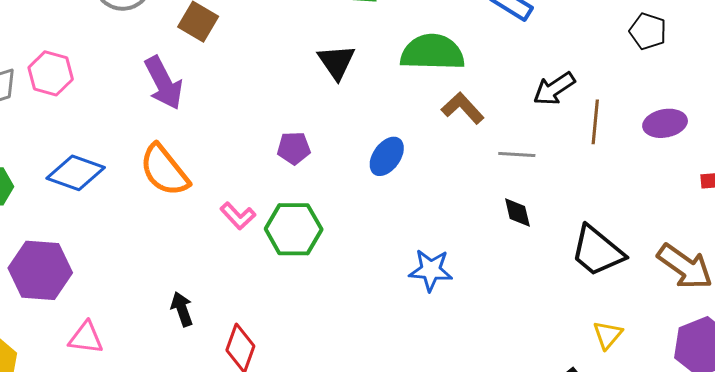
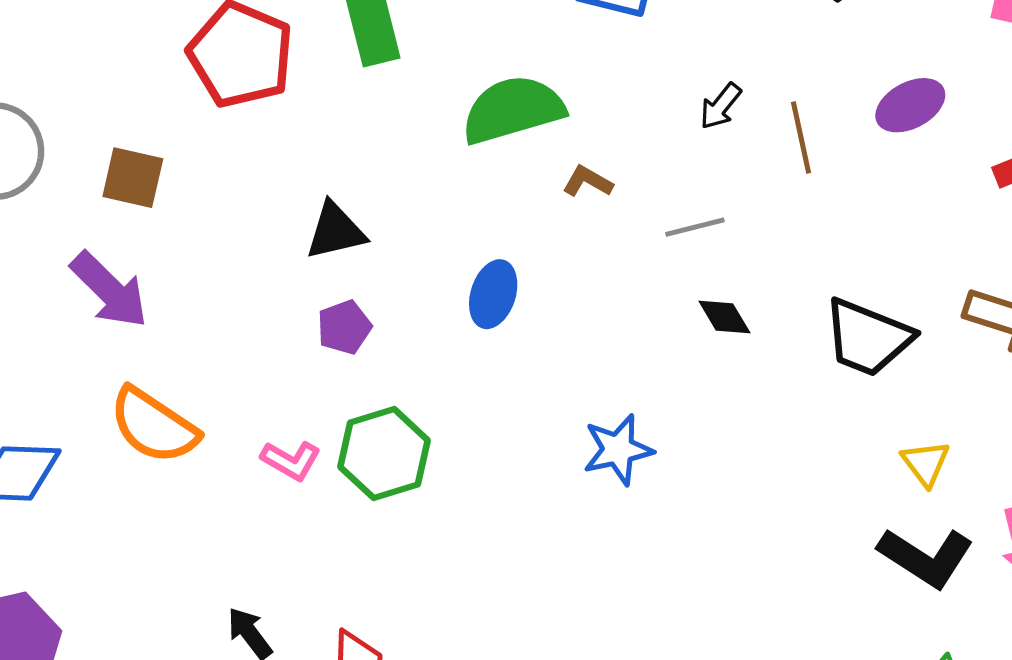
black triangle: (336, 62) -> (335, 231), moved, turned -51
black arrow: (554, 89) -> (720, 106), size x0.7
brown L-shape: (463, 108) -> (588, 181), size x0.7

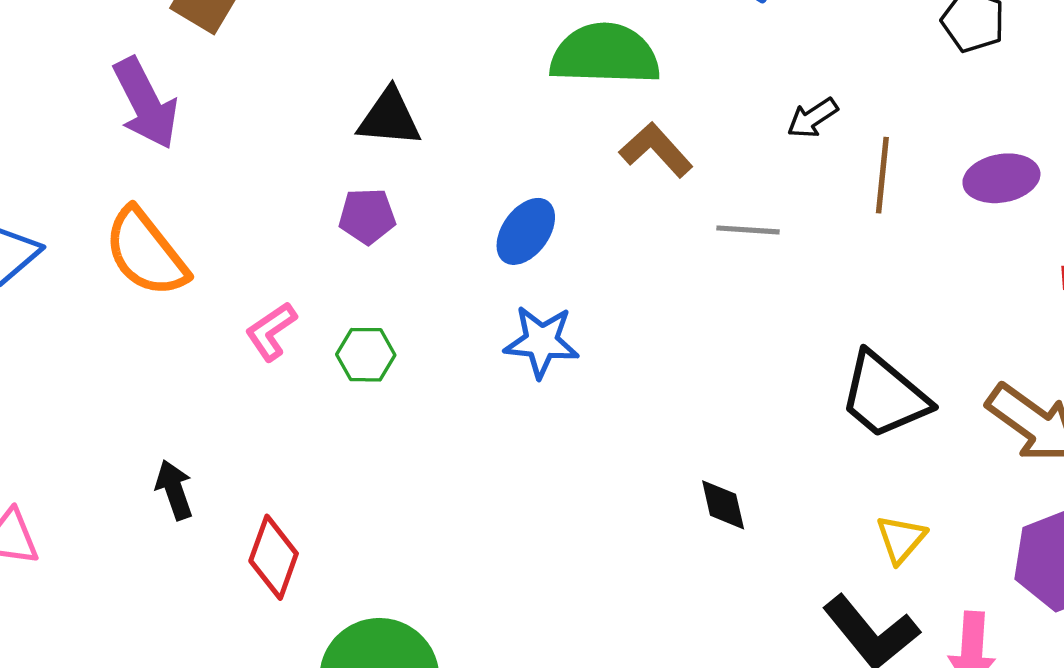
brown L-shape: (588, 181) -> (656, 150), size x1.4
black diamond: (724, 317) -> (723, 505), moved
blue star: (618, 450) -> (541, 342), moved
green hexagon: (384, 454) -> (366, 355), size x0.6
pink L-shape: (291, 460) -> (271, 331), turned 98

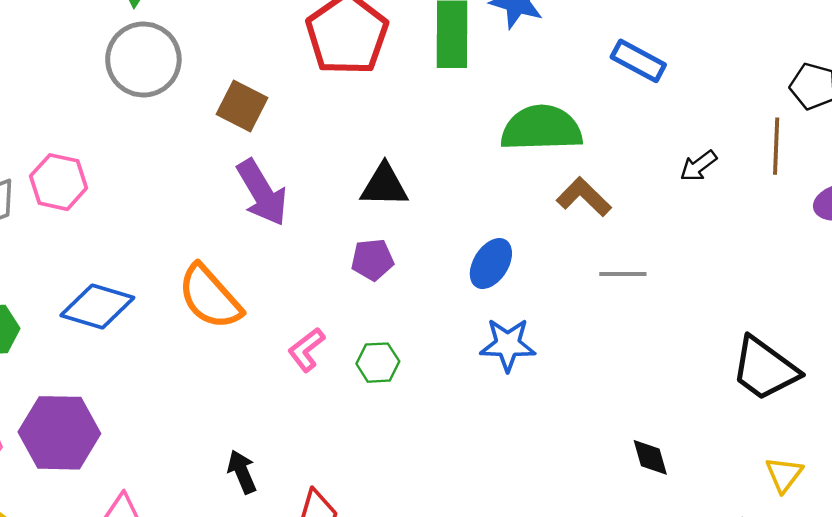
purple arrow: (146, 103) -> (262, 193), moved
brown line: (882, 175) -> (776, 146), moved
gray line: (748, 230) -> (623, 274), moved

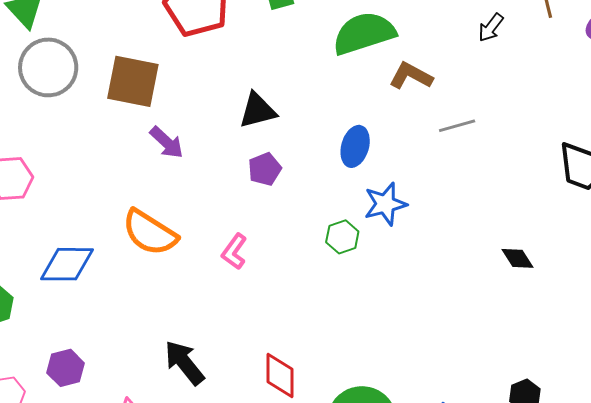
brown square: (242, 106) -> (133, 81), size x1.4
purple arrow: (262, 193) -> (167, 142), size x0.7
green hexagon: (378, 363) -> (342, 237), moved
purple hexagon: (59, 433) -> (66, 368), size x0.6
black arrow: (242, 472) -> (184, 363), moved, size x1.4

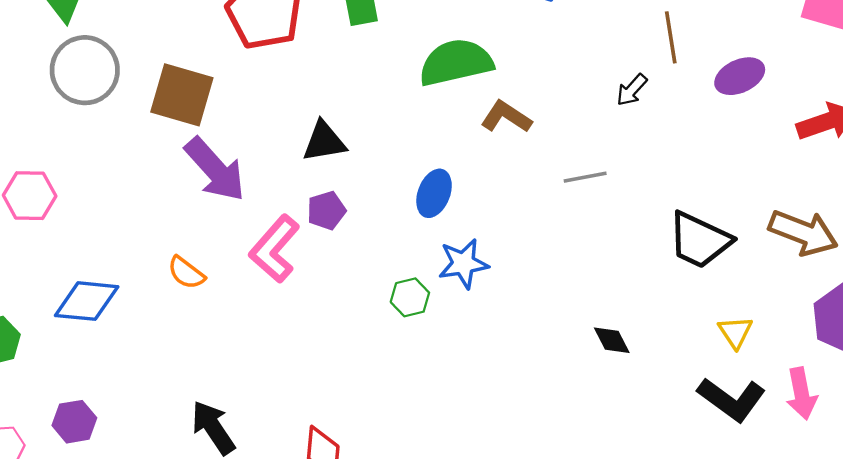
black arrow: (491, 28) -> (632, 90), moved
gray line: (457, 126) -> (585, 177), moved
purple arrow: (167, 142) -> (215, 169), size x1.6
orange semicircle: (150, 233) -> (186, 273), size x0.6
pink L-shape: (234, 252) -> (275, 249), moved, size x1.6

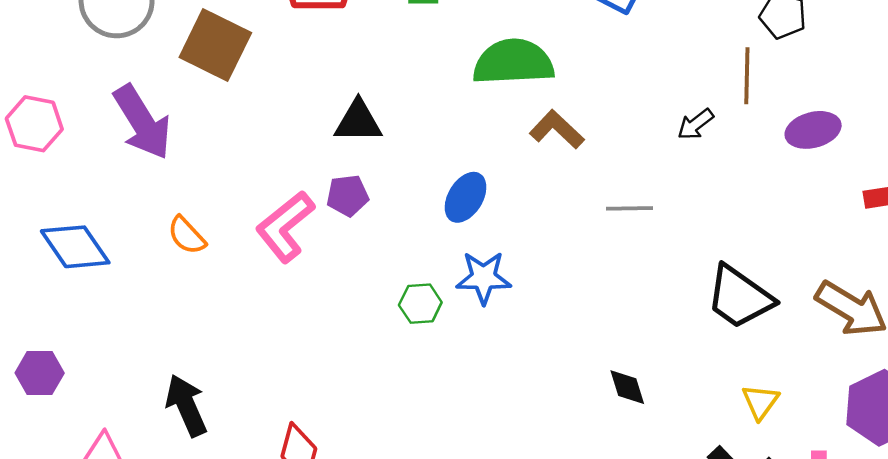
purple arrow: (215, 169) -> (142, 122), moved
blue diamond: (87, 301) -> (75, 247), turned 40

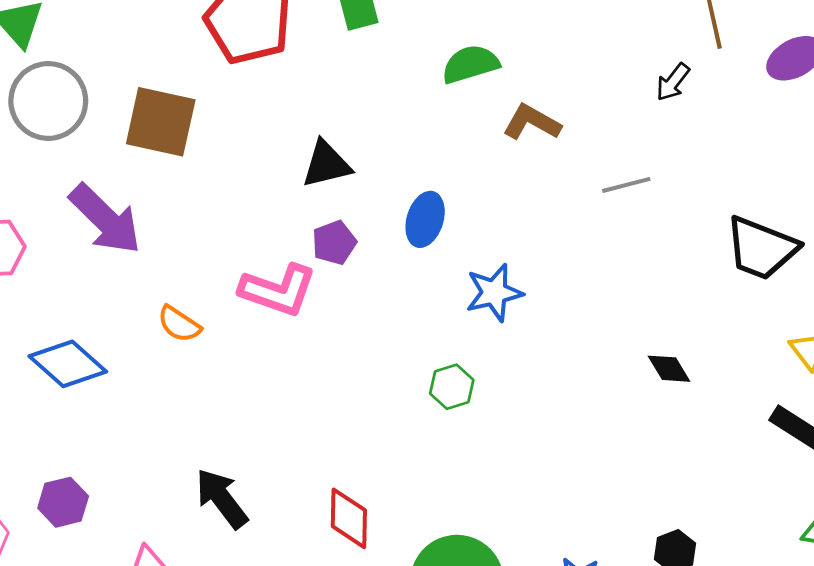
green semicircle: (513, 62) -> (470, 64), size x0.7
blue ellipse: (466, 197) -> (425, 219), moved
pink L-shape: (285, 227) -> (278, 290), turned -108
green hexagon: (420, 304) -> (452, 387), moved

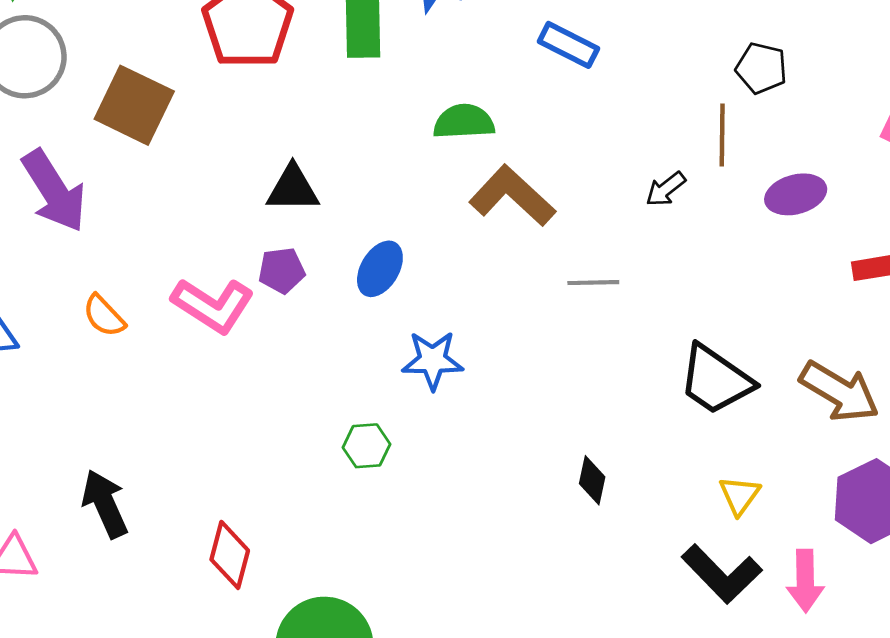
brown L-shape: (532, 122) -> (512, 196), size x1.4
black diamond: (669, 369) -> (592, 480), turned 30

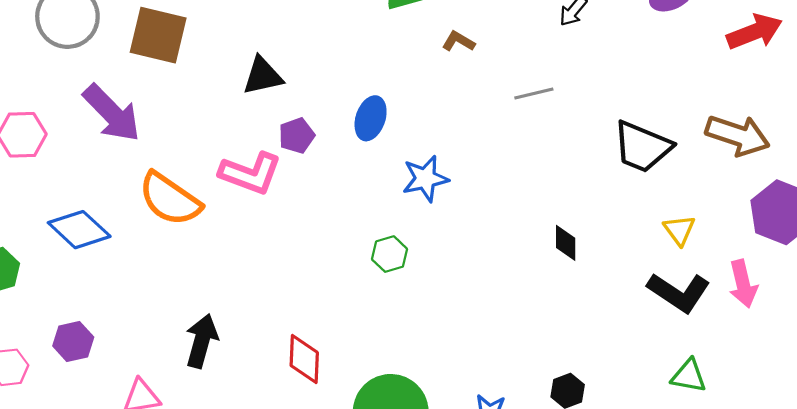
black triangle: (293, 189) -> (263, 76), moved
brown L-shape: (512, 196) -> (458, 41), size x0.5
orange semicircle: (104, 316) -> (170, 199), size x1.8
black arrow: (105, 504) -> (202, 341), turned 52

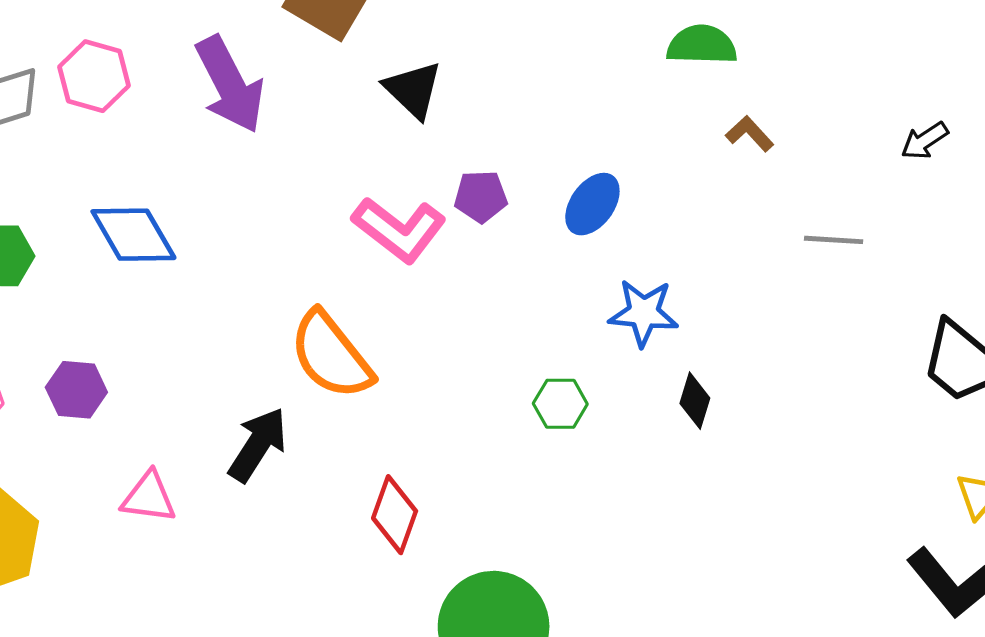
black triangle: (263, 76) -> (413, 90), moved, turned 39
orange semicircle: (170, 199) -> (331, 355), moved
black diamond: (566, 243) -> (695, 401), moved

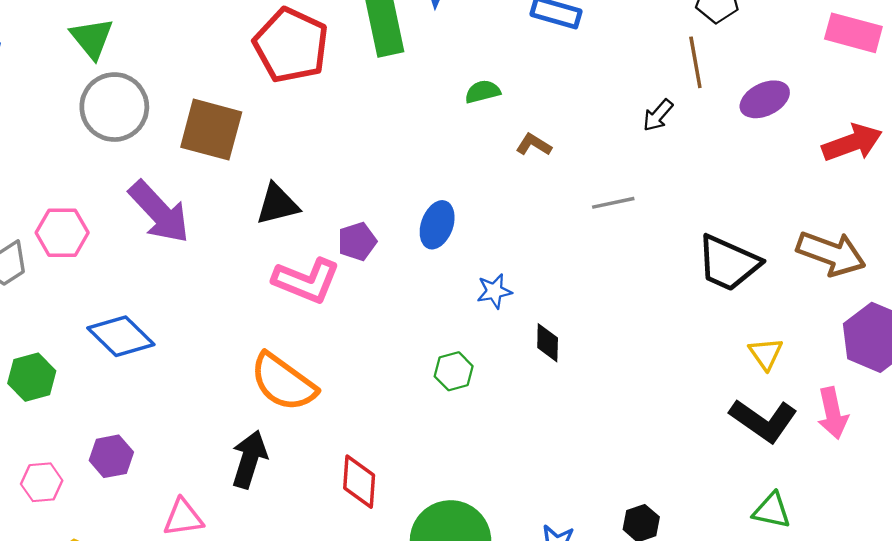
green semicircle: (702, 45) -> (483, 92), size x0.7
black triangle: (413, 90) -> (277, 204), moved, turned -42
blue star: (644, 313) -> (494, 291), size x0.7

